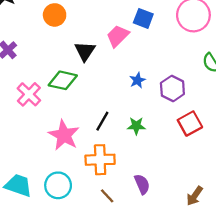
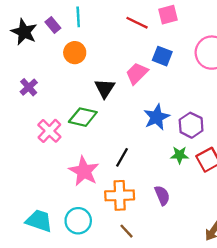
blue star: (137, 80) -> (156, 117), size x1.6
green star: (136, 126) -> (180, 155), moved
purple semicircle: (142, 184) -> (162, 195), moved

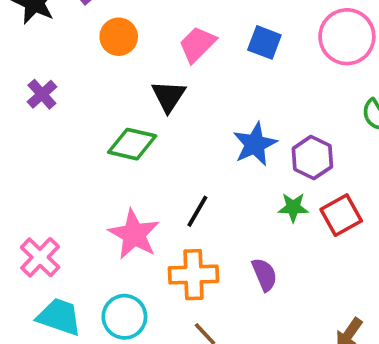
pink trapezoid: (137, 73) -> (197, 44), moved
pink cross: (49, 131) -> (40, 257), moved

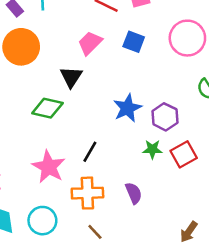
orange circle: (119, 37) -> (21, 47), moved, size x1.5

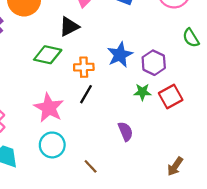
black triangle: (71, 77) -> (69, 27), turned 30
orange cross: (87, 193) -> (84, 67), moved, size x0.7
cyan circle: (42, 221) -> (52, 145), moved

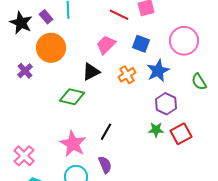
blue star: (120, 55) -> (158, 71), moved
orange cross: (84, 67) -> (127, 75), moved, turned -30
purple semicircle: (125, 131) -> (105, 165), moved

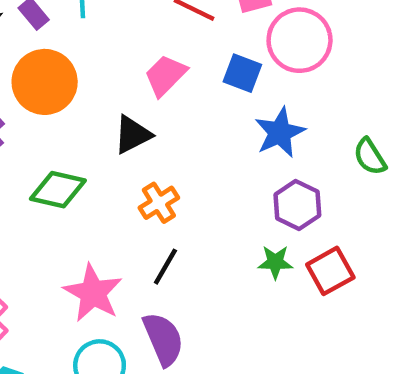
pink circle: (184, 41) -> (300, 40), moved
orange cross: (127, 75) -> (159, 203), moved
green diamond: (72, 97) -> (58, 190), moved
purple semicircle: (105, 165) -> (163, 339), size x1.4

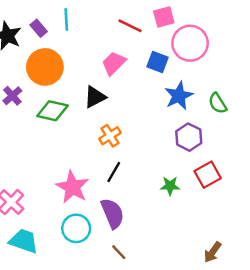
green semicircle: (370, 157) -> (218, 103), moved
green diamond: (58, 190) -> (52, 111), moved
green star: (275, 262) -> (170, 186), moved

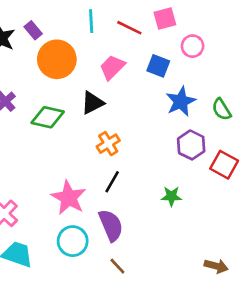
cyan line: (66, 19) -> (91, 21), moved
pink circle: (190, 43) -> (193, 46), size x0.6
orange circle: (45, 67) -> (57, 59), moved
red square: (208, 175) -> (224, 165), moved, turned -32
brown arrow: (213, 252) -> (216, 266), turned -110

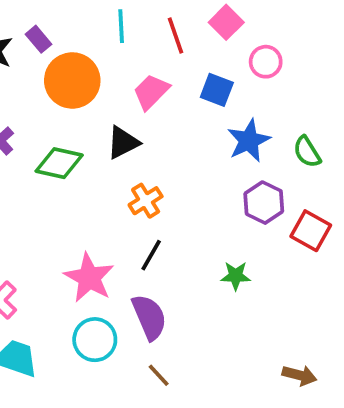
pink square: (165, 18) -> (226, 22), turned -30
red line: (129, 28) -> (176, 35), turned 45

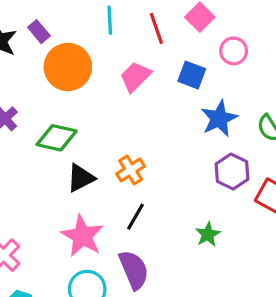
black triangle: (123, 142) -> (81, 178), moved
green star: (236, 276) -> (208, 234), turned -30

